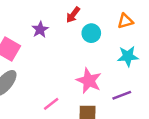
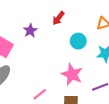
cyan circle: (91, 33) -> (78, 41), moved

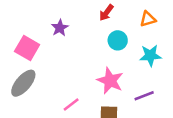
red arrow: (58, 18) -> (106, 13), moved

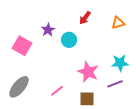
cyan circle: (118, 40) -> (69, 40), moved
cyan star: (150, 55) -> (120, 63), moved
gray ellipse: (23, 83) -> (19, 87), moved

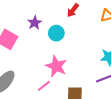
pink star: (88, 72) -> (56, 66), moved

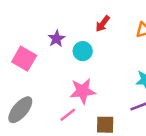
pink star: (56, 66) -> (83, 91), turned -30

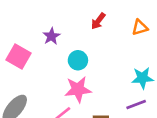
cyan circle: (83, 51) -> (78, 60), moved

